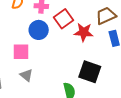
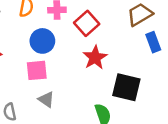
blue circle: (39, 30) -> (42, 41), moved
red star: (84, 32) -> (95, 58), moved, turned -30

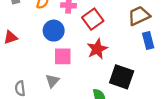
pink square: (37, 70) -> (63, 56), moved
gray triangle: (46, 99) -> (52, 81), turned 32

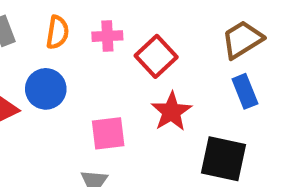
blue circle: (54, 31) -> (46, 89), moved
blue rectangle: (148, 40) -> (245, 91), moved

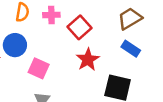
blue rectangle: (245, 91) -> (131, 49), turned -36
pink square: (108, 133) -> (39, 68), moved, turned 30

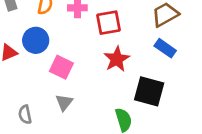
red square: (79, 27) -> (109, 23), turned 30

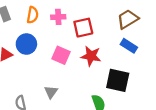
red star: (117, 59) -> (91, 56), turned -30
pink square: (61, 67) -> (61, 55), moved

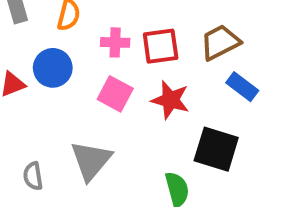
pink cross: (58, 17) -> (115, 42), moved
brown trapezoid: (128, 19) -> (220, 42), moved
gray triangle: (51, 92) -> (91, 160), size x1.6

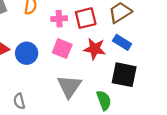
blue circle: (53, 68) -> (27, 53), moved
blue rectangle: (242, 87) -> (122, 42), moved
gray triangle: (91, 160) -> (69, 86), moved

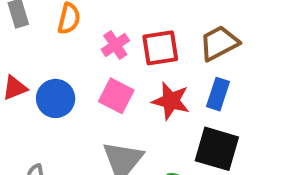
pink cross: (59, 19) -> (115, 45), turned -35
blue rectangle: (122, 42) -> (218, 94), turned 72

